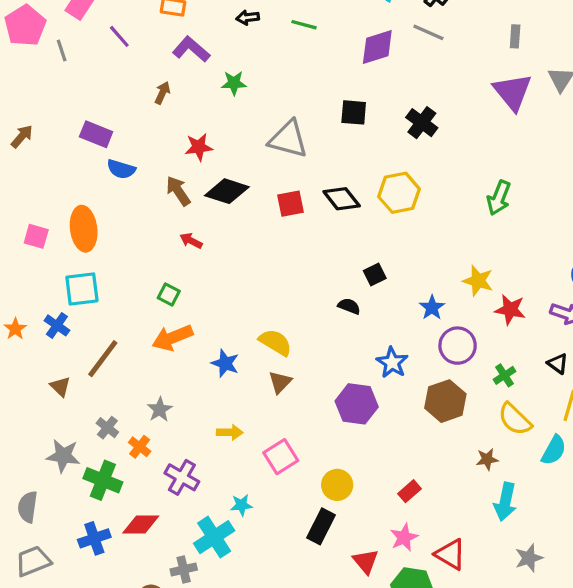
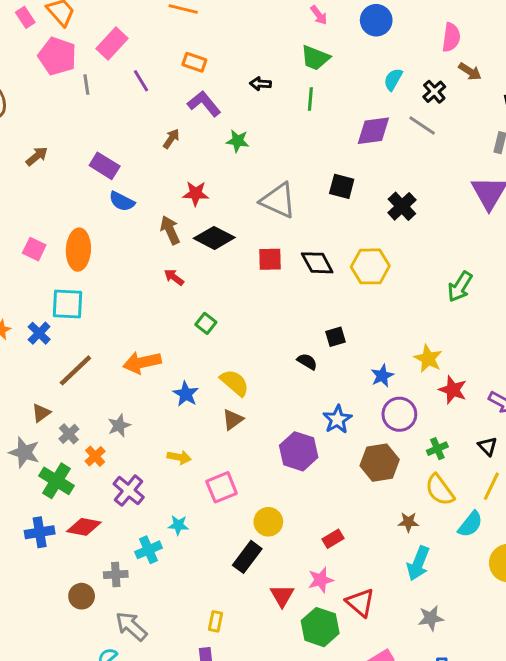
green line: (304, 25) -> (310, 99), turned 70
pink pentagon: (25, 26) -> (57, 56), turned -30
green square: (169, 295) -> (206, 323), moved
brown triangle: (60, 387) -> (41, 413), moved, turned 30
cyan cross: (214, 537) -> (149, 550), size x0.7

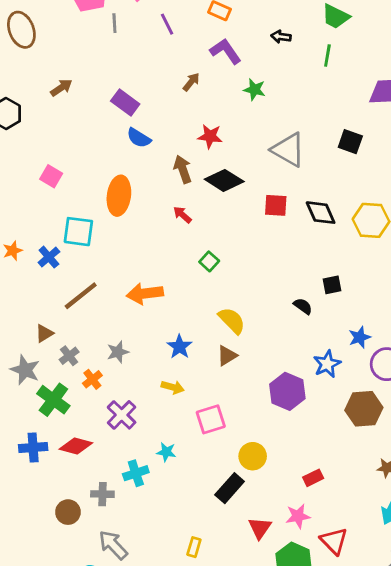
orange ellipse: (78, 250) -> (119, 196), moved
blue star: (382, 376) -> (360, 337), moved
blue star: (186, 394) -> (179, 347), moved

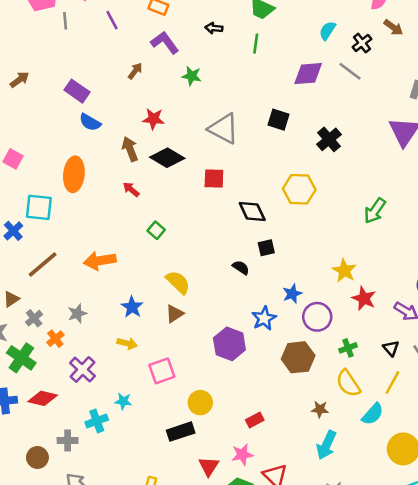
black diamond: (321, 213) -> (252, 211), moved
black rectangle: (230, 488) -> (181, 432), turned 32

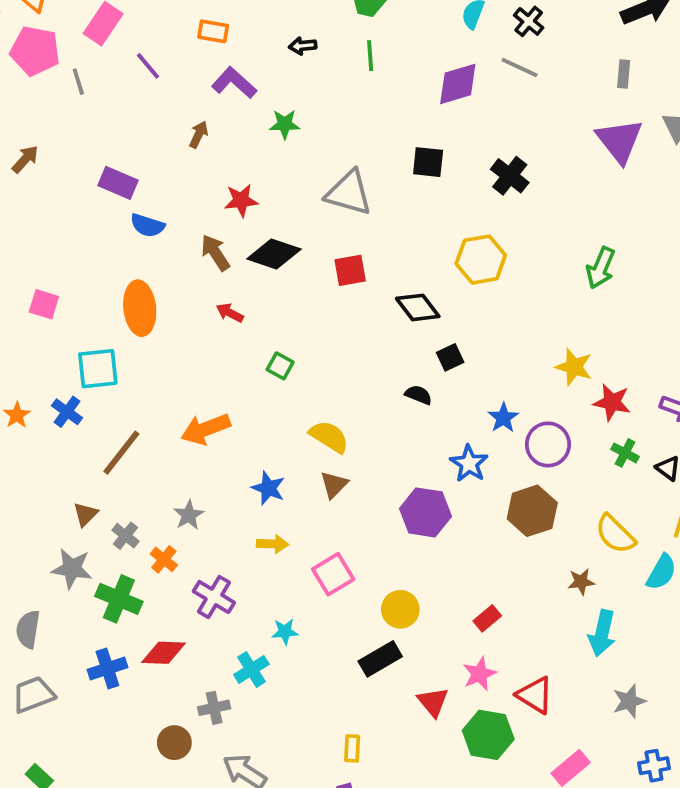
brown arrow: (20, 80) -> (25, 159), moved
green cross: (348, 348) -> (625, 453), moved, turned -30

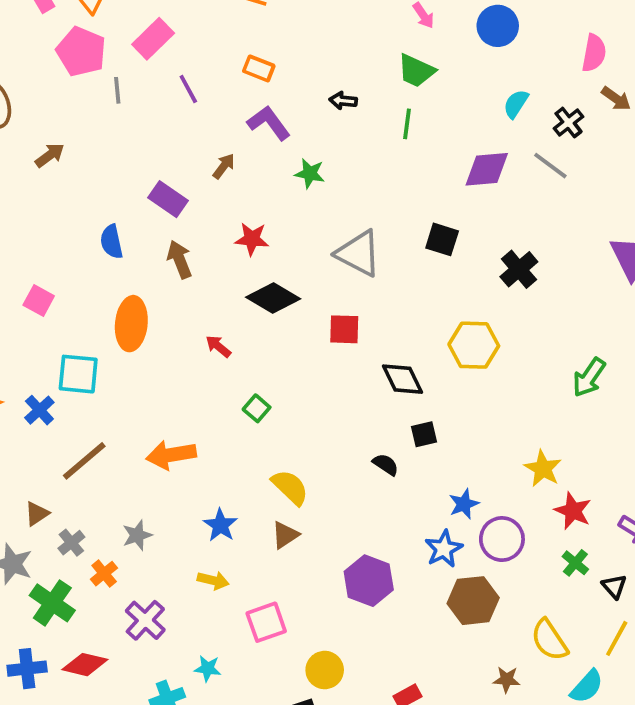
purple rectangle: (118, 183) -> (168, 199), moved
blue semicircle: (147, 225) -> (112, 242), moved, turned 48
brown arrow: (215, 253) -> (180, 259), moved
blue star: (469, 463) -> (444, 549), moved

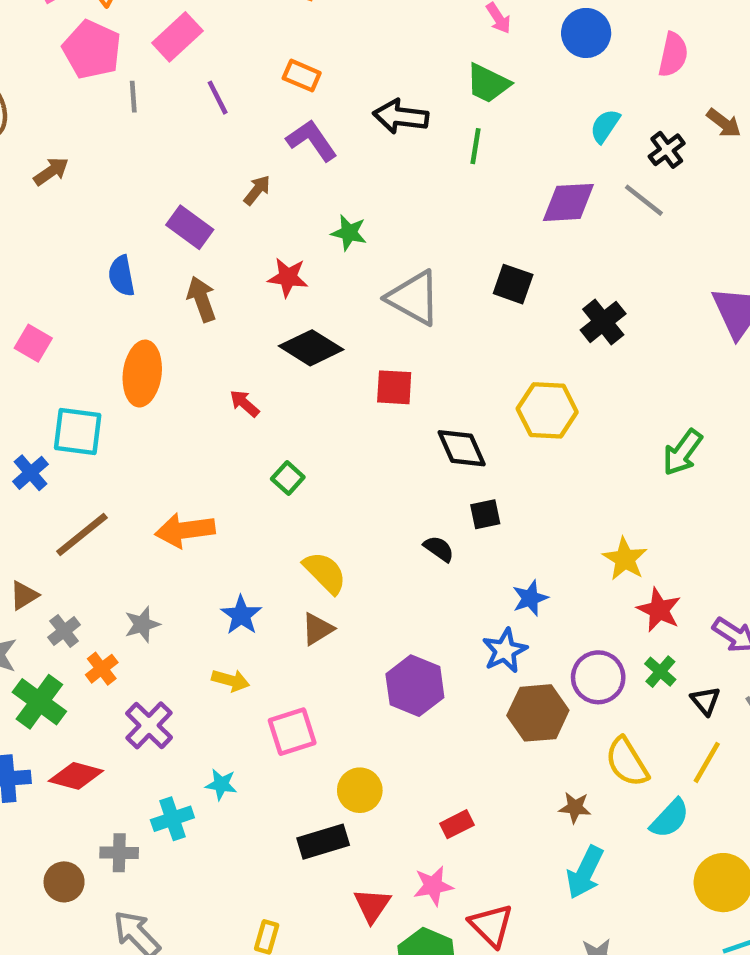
pink semicircle: (594, 53) -> (673, 55), moved
black arrow: (343, 101) -> (401, 116), size x1.6
green star: (310, 173) -> (349, 233), moved
purple circle: (502, 539) -> (598, 677), moved

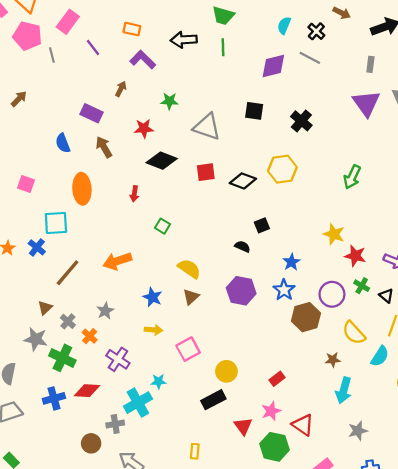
red arrow: (244, 403) -> (134, 194), turned -112
black diamond: (462, 448) -> (243, 181), moved, turned -35
purple hexagon: (415, 686) -> (241, 291), moved
cyan cross: (172, 819) -> (138, 403), size x1.4

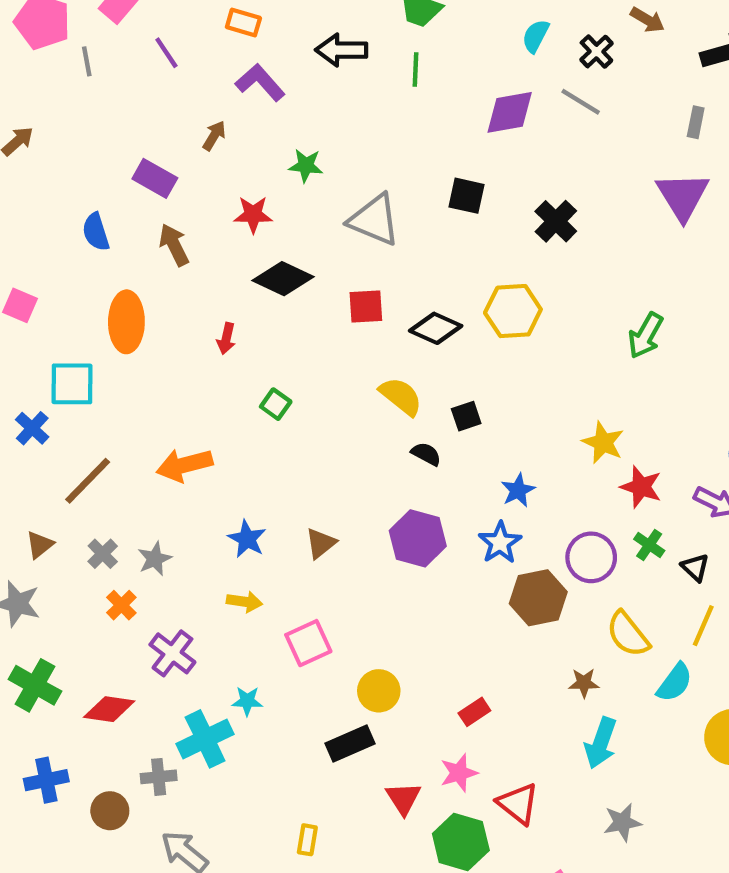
yellow semicircle: (189, 269) -> (401, 396), moved
gray cross: (68, 321) -> (103, 554), moved
green cross: (62, 358) -> (35, 685), moved
blue cross: (54, 398) -> (46, 780), moved

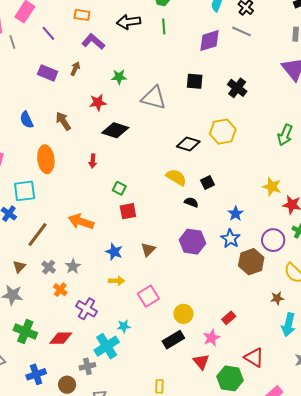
purple rectangle: (155, 178) -> (48, 73), moved
red square: (366, 307) -> (128, 211), moved
orange arrow: (184, 465) -> (81, 222), turned 40
pink star: (459, 773) -> (212, 338), moved

